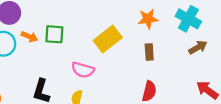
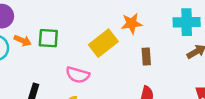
orange star: (148, 19) -> (132, 23), moved
cyan cross: (188, 19) -> (187, 22), turned -30

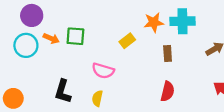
cyan cross: (187, 22) -> (183, 21), moved
yellow rectangle: (103, 43) -> (127, 41), size x0.6

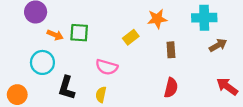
cyan cross: (183, 21) -> (204, 18), moved
cyan circle: (26, 45) -> (42, 62), moved

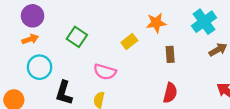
cyan cross: (204, 18) -> (204, 22), turned -35
green square: (79, 33) -> (77, 37), turned 30
orange arrow: (55, 35) -> (30, 39), moved, turned -42

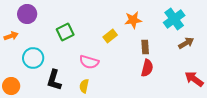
green square: (77, 37) -> (65, 32), turned 30
orange arrow: (30, 39) -> (11, 36), moved
red semicircle: (170, 93) -> (147, 68), moved

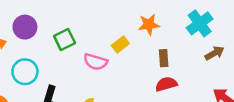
purple circle: (27, 14) -> (25, 27), moved
pink semicircle: (89, 62) -> (96, 62), moved
red semicircle: (147, 68) -> (166, 84), turned -120

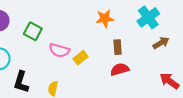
green square: (65, 39) -> (33, 31), turned -36
yellow rectangle: (120, 44) -> (80, 58), moved

